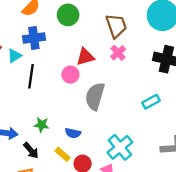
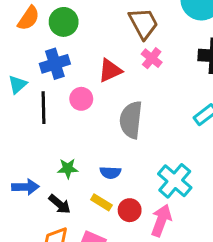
green circle: (68, 15) -> (64, 22), moved
blue cross: (34, 38) -> (55, 64), moved
pink circle: (70, 75) -> (81, 99), moved

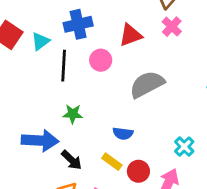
gray semicircle: (131, 120) -> (147, 84), turned 51
green star: (68, 168) -> (73, 114), moved
cyan cross: (175, 181) -> (184, 147), size x0.6
blue arrow: (25, 187) -> (40, 141), size x1.4

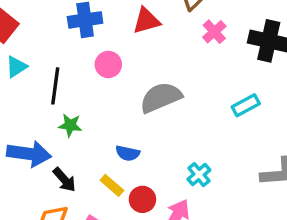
pink cross: (172, 27) -> (214, 32), moved
red triangle: (131, 35) -> (146, 21), moved
cyan triangle: (40, 41) -> (16, 67), moved
black line: (64, 66) -> (55, 86), moved

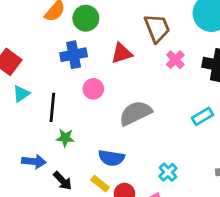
blue semicircle: (128, 153) -> (111, 158), size x1.4
blue arrow: (29, 154) -> (34, 162), size x0.7

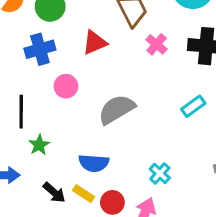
green star: (65, 138) -> (39, 145), turned -30
black arrow: (63, 181) -> (54, 192), moved

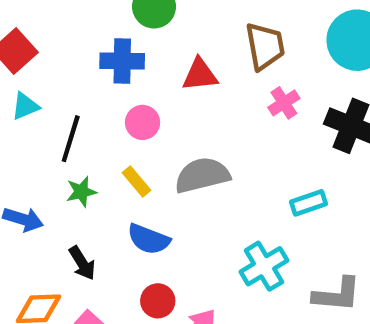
cyan cross: (160, 174) -> (264, 266), moved, size x1.5
yellow rectangle: (84, 194) -> (137, 181), moved

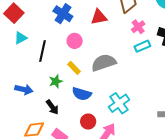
blue cross: (122, 61) -> (63, 14), turned 36
green star: (81, 192) -> (56, 81), moved
cyan rectangle: (309, 203) -> (142, 46), moved
cyan cross: (264, 266) -> (119, 103), moved

